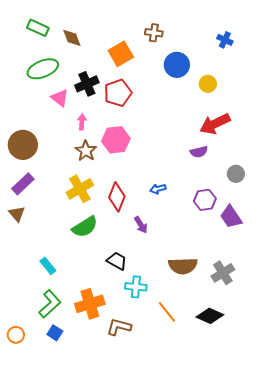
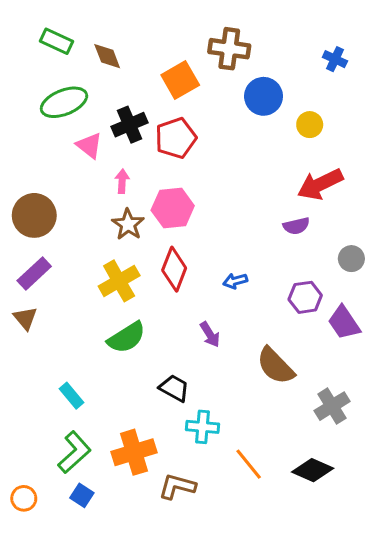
brown cross: (154, 33) -> (229, 49), size x1.5
red diamond: (117, 197) -> (174, 269), moved
brown semicircle: (183, 266) -> (275, 366), moved, turned 48

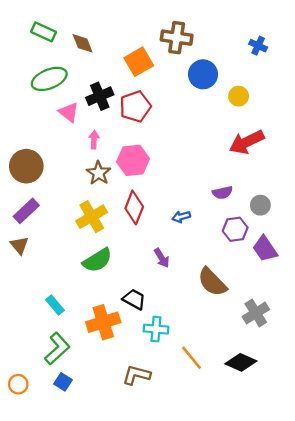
purple semicircle: (296, 226) -> (223, 193), moved
gray circle: (351, 259) -> (260, 205), moved
orange cross: (134, 452) -> (103, 322), moved

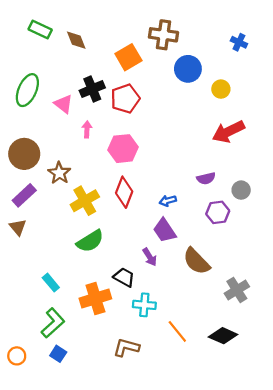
green ellipse: (49, 79) -> (27, 90), moved, turned -44
brown star: (99, 173) -> (59, 173), moved
purple trapezoid: (265, 249) -> (165, 230), moved
purple arrow: (162, 258) -> (150, 257), moved

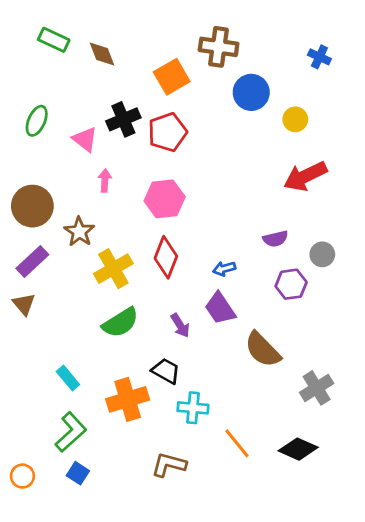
green ellipse: (27, 90) -> (37, 121), size x0.7
pink arrow: (87, 129) -> (105, 180), moved
purple arrow: (150, 257) -> (180, 325), moved

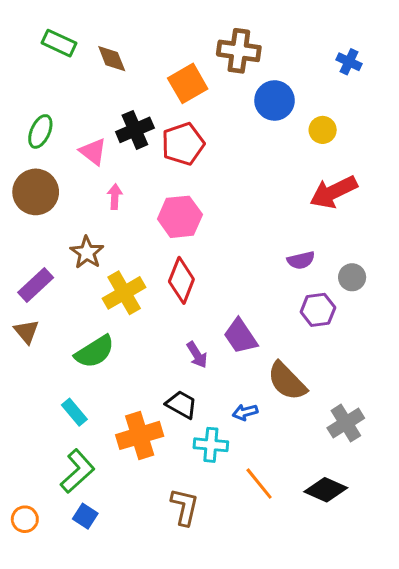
brown circle: (32, 206) -> (36, 192), moved
blue arrow: (224, 269) -> (245, 412), moved
green semicircle: (120, 323) -> (95, 352), moved
brown L-shape: (169, 465) -> (185, 507), turned 88

